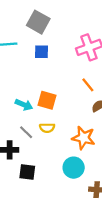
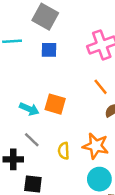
yellow semicircle: (47, 128) -> (64, 151), moved, turned 88
cyan circle: (74, 168) -> (99, 179), moved

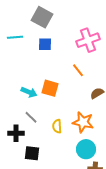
orange line: (101, 87) -> (78, 70), moved

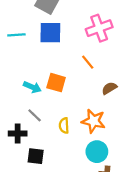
cyan line: (15, 37) -> (16, 35), moved
blue square: (45, 44) -> (50, 33), size x1.5

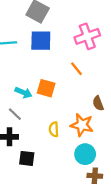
brown semicircle: (109, 88) -> (98, 103), moved, turned -80
gray line: (35, 115) -> (15, 114), moved

